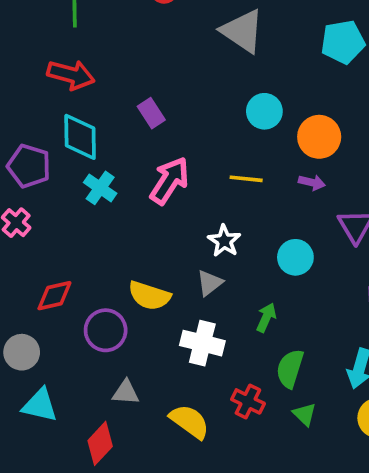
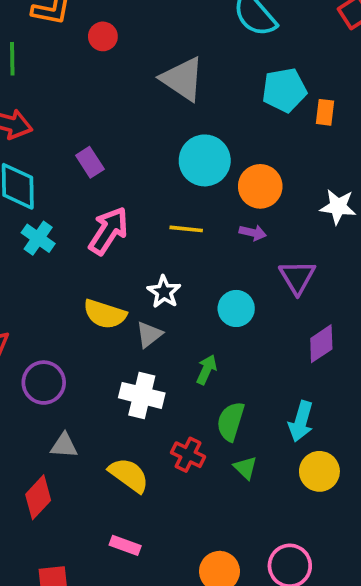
cyan circle: (264, 111) -> (205, 160), size x1.4
yellow semicircle: (149, 296) -> (105, 314), moved

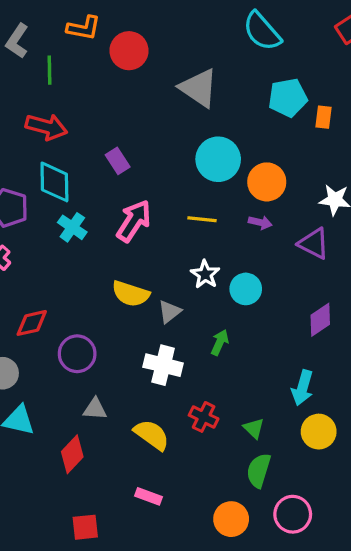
red circle: (103, 36) -> (129, 51), size x1.5
purple triangle: (297, 277) -> (314, 244), moved, turned -32
white star: (164, 292) -> (205, 274), moved
green semicircle: (231, 421) -> (259, 470), moved

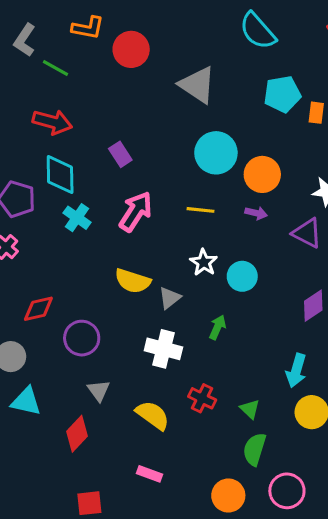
green line: (50, 70) -> (55, 68), turned -60
gray triangle: (95, 409) -> (99, 391), turned 50

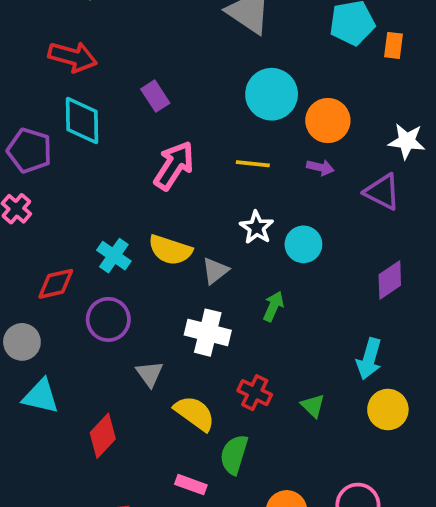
cyan cross: (77, 218) -> (114, 256), moved
gray triangle: (99, 391) -> (150, 374), moved
green semicircle: (255, 449) -> (234, 455), moved

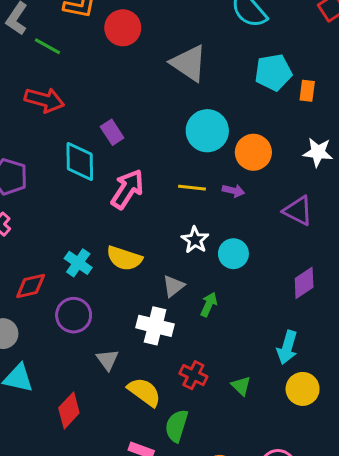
cyan diamond: (82, 121) -> (80, 161), moved
white star: (407, 141) -> (318, 152), moved
purple arrow: (320, 167) -> (233, 191), moved
gray triangle: (215, 271) -> (173, 286), moved

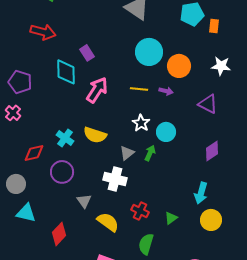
green arrow: (209, 304) -> (150, 153), moved
green triangle: (241, 386) -> (171, 218), turned 40
green semicircle: (177, 426) -> (146, 244), moved

